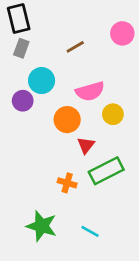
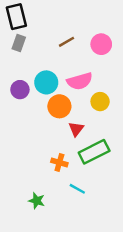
pink circle: (122, 33) -> (101, 44), moved
cyan circle: (42, 81) -> (46, 82), moved
green star: (42, 226) -> (37, 201), size x0.6
cyan line: (90, 231) -> (77, 189), moved

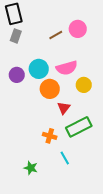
pink circle: (101, 44) -> (78, 29), moved
cyan line: (77, 189) -> (65, 158), turned 32

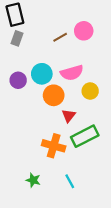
orange cross: (50, 136) -> (54, 146), size x1.5
cyan line: (65, 158) -> (70, 181), moved

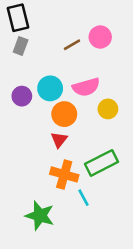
red triangle: (69, 116) -> (59, 140), moved
green star: (33, 180) -> (40, 216), size x1.6
cyan line: (70, 181) -> (84, 198), moved

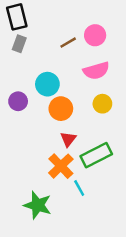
pink semicircle: (86, 87) -> (96, 71), moved
purple circle: (22, 96) -> (18, 101), moved
red triangle: (59, 140) -> (68, 139), moved
orange cross: (64, 174) -> (61, 166), turned 30

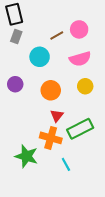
cyan circle: (47, 84) -> (40, 57), moved
orange cross: (61, 166) -> (51, 138), turned -30
cyan line: (79, 188) -> (66, 164), moved
green star: (38, 205) -> (26, 156), moved

